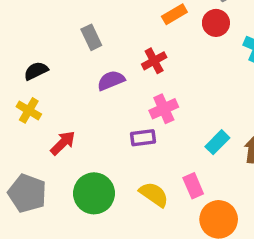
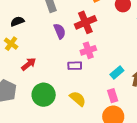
red cross: (154, 61) -> (85, 22), size x1.5
purple semicircle: (111, 80) -> (60, 31), turned 84
pink rectangle: (193, 186) -> (113, 96), moved

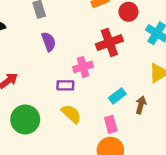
red cross: (85, 22) -> (109, 42), moved
yellow semicircle: (78, 99) -> (71, 114), moved

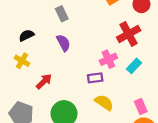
purple semicircle: (49, 42) -> (63, 43), moved
cyan rectangle: (117, 96) -> (134, 66), moved

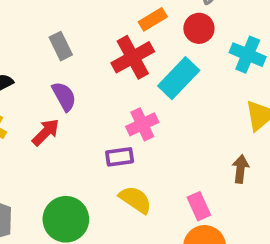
red cross: (129, 34) -> (133, 57), moved
cyan rectangle: (134, 66) -> (179, 78), moved, size x1.5
red arrow: (44, 81) -> (46, 132), moved

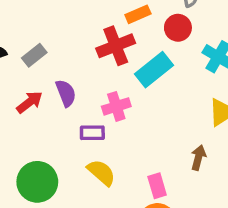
gray rectangle: (61, 46) -> (34, 55), moved, turned 70
purple semicircle: (64, 96) -> (66, 93), moved

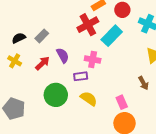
pink cross: (116, 106) -> (93, 60), turned 35
brown arrow: (198, 158) -> (143, 83), turned 144
green circle: (37, 182) -> (56, 95), moved

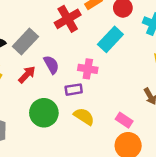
red cross: (88, 25) -> (68, 19), moved
gray rectangle: (42, 36) -> (25, 41), size x1.5
pink rectangle: (122, 102) -> (124, 120), turned -32

